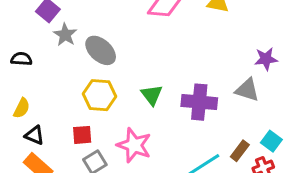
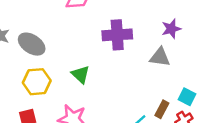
purple cross: (199, 102) -> (117, 35), moved

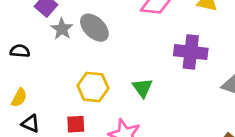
gray ellipse: (32, 44) -> (94, 28), moved

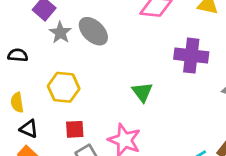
yellow hexagon: (93, 87) -> (64, 87), moved
yellow semicircle: (19, 98) -> (17, 102), turned 144

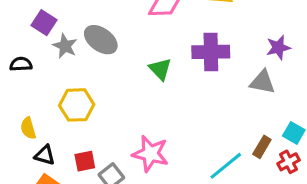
black semicircle: (18, 55) -> (21, 64), moved
green triangle: (142, 92) -> (160, 69), moved
red square: (75, 129) -> (85, 161), moved

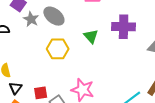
yellow hexagon: (77, 105) -> (58, 49), moved
black triangle: (45, 155) -> (15, 88), turned 48

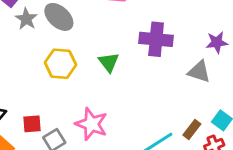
green triangle: (91, 36) -> (109, 62), moved

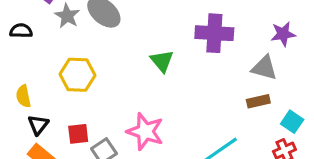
yellow hexagon: (60, 64) -> (77, 75), moved
brown rectangle: (192, 129) -> (258, 101), moved, turned 42

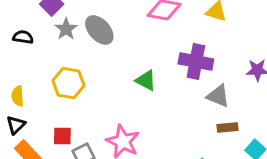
green triangle: (162, 61) -> (146, 80), turned -30
gray triangle: (264, 68) -> (218, 96), moved
black triangle: (38, 125) -> (16, 125), moved

